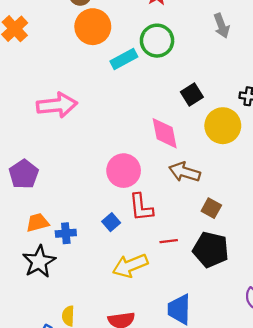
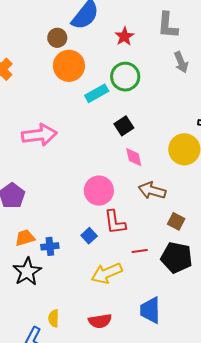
black square: (192, 94) -> (124, 126), moved
pink diamond: (165, 133) -> (134, 157), size x0.7

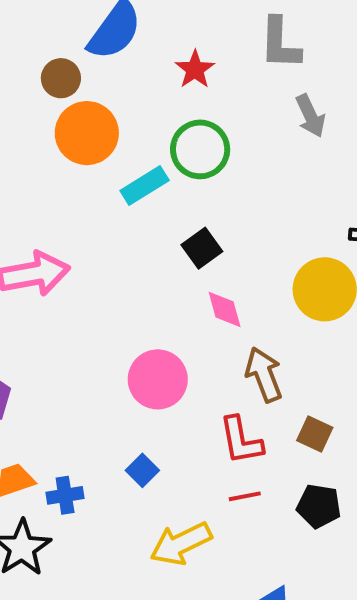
brown arrow: (152, 191) -> (264, 375), turned 56
red L-shape: (115, 222) -> (241, 440), moved
black pentagon: (176, 258) -> (319, 506), size x0.7

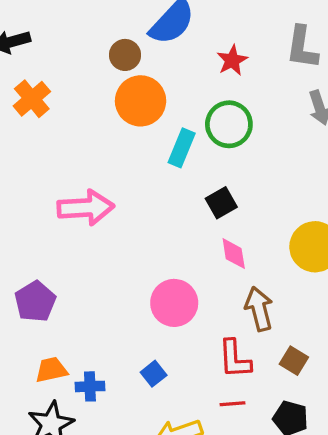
cyan rectangle: (145, 186) -> (182, 148), turned -42

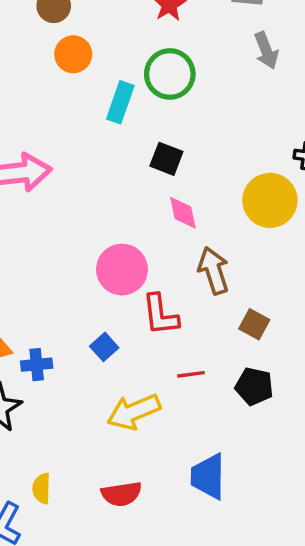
orange circle: (141, 101) -> (73, 54), size x0.7
black square: (221, 203) -> (166, 159), turned -36
red L-shape: (235, 359) -> (160, 315), moved

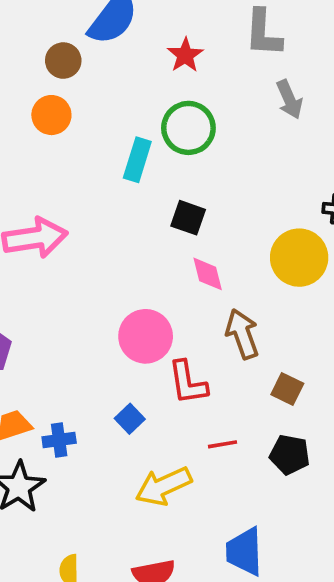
orange circle: (73, 54) -> (51, 115), moved

